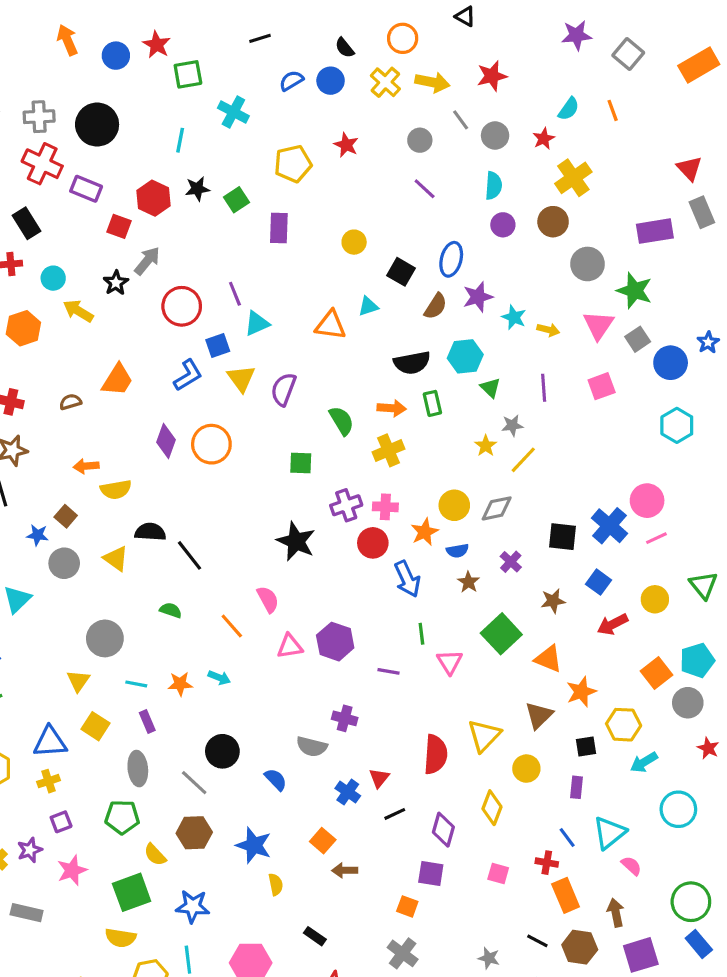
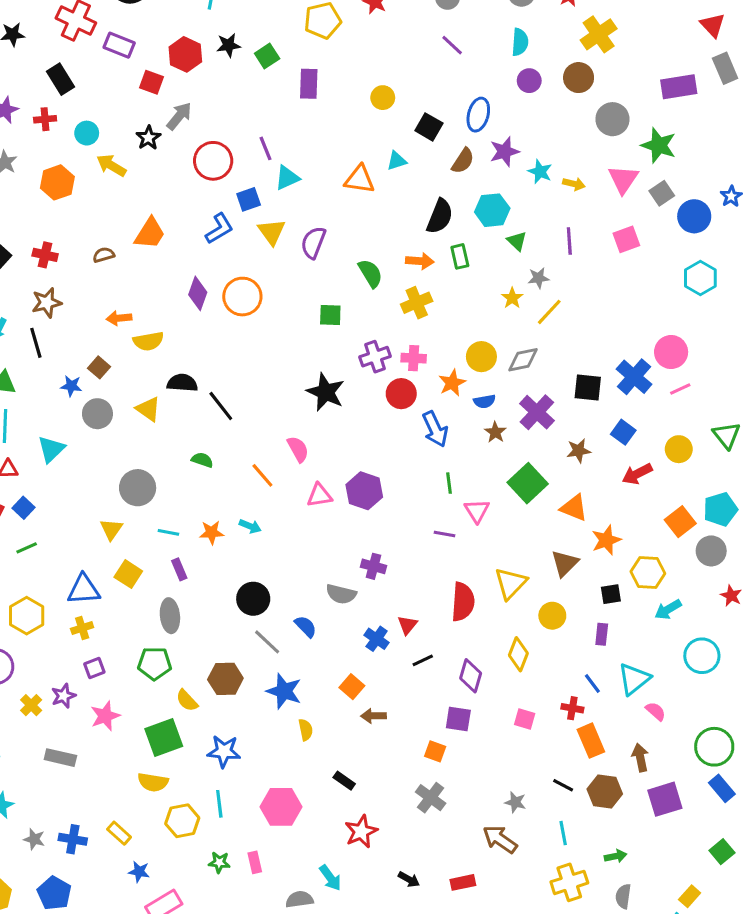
black semicircle: (412, 363) -> (440, 216), turned -57
purple cross: (511, 562) -> (537, 412), size x1.6
purple line: (389, 671) -> (444, 534), moved
gray line: (194, 783) -> (267, 642), moved

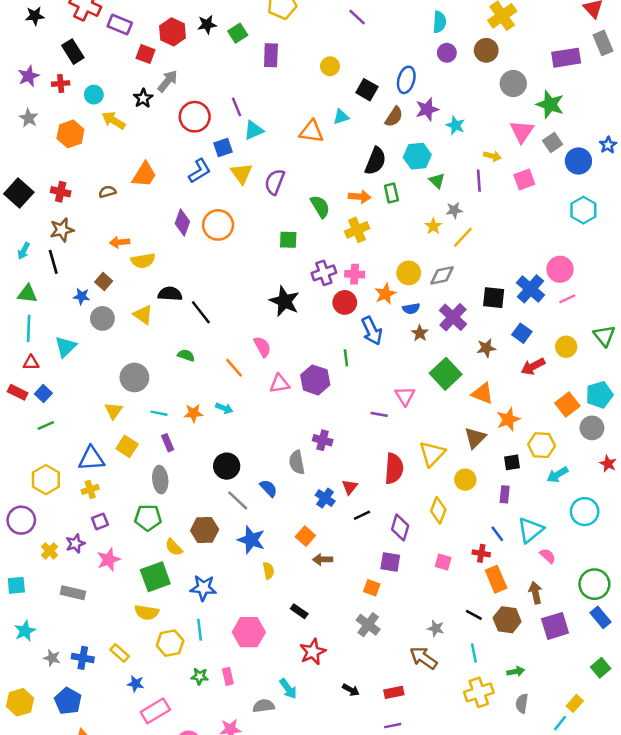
purple line: (452, 45) -> (357, 17), moved
yellow arrow: (574, 184) -> (492, 156), moved
green line: (449, 483) -> (346, 358), moved
gray semicircle: (341, 594) -> (297, 462), turned 65

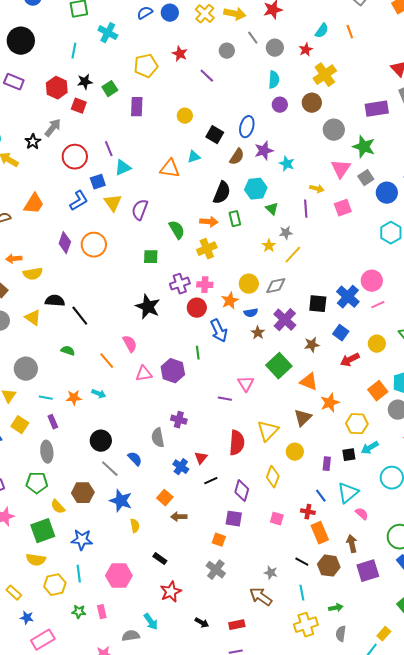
red square: (145, 54) -> (79, 106), moved
black square: (512, 462) -> (349, 455), moved

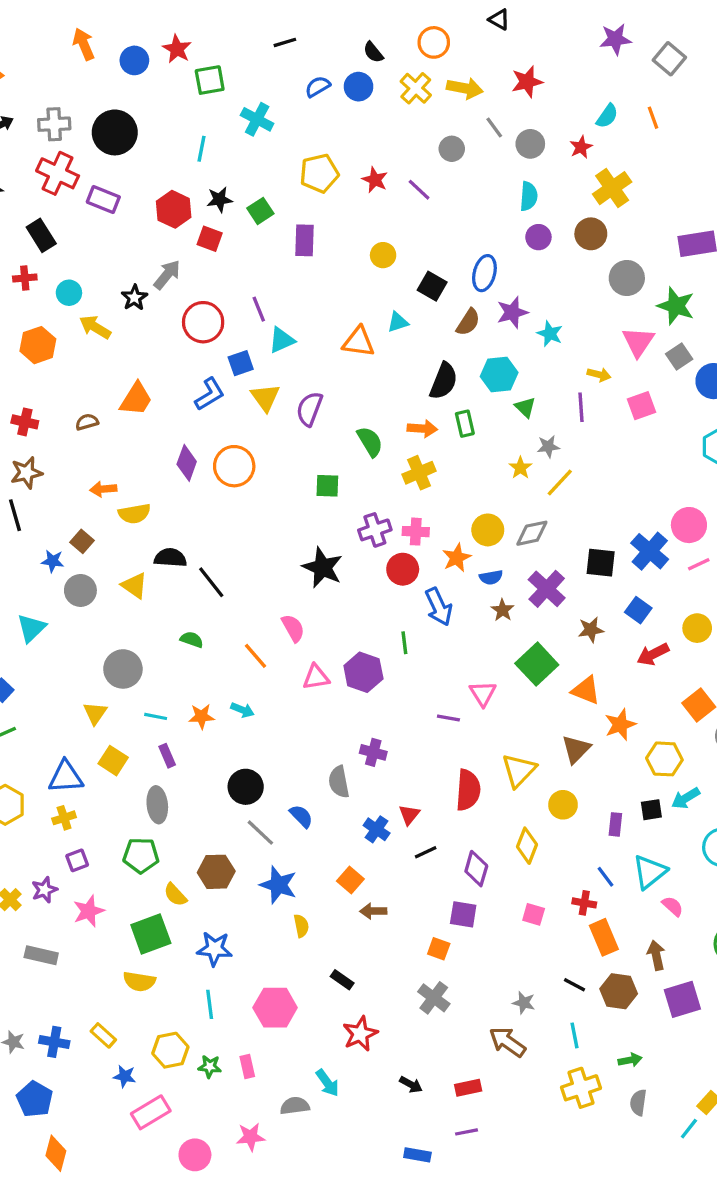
red star: (180, 54) -> (375, 180), moved
yellow hexagon: (55, 585) -> (170, 1050), moved

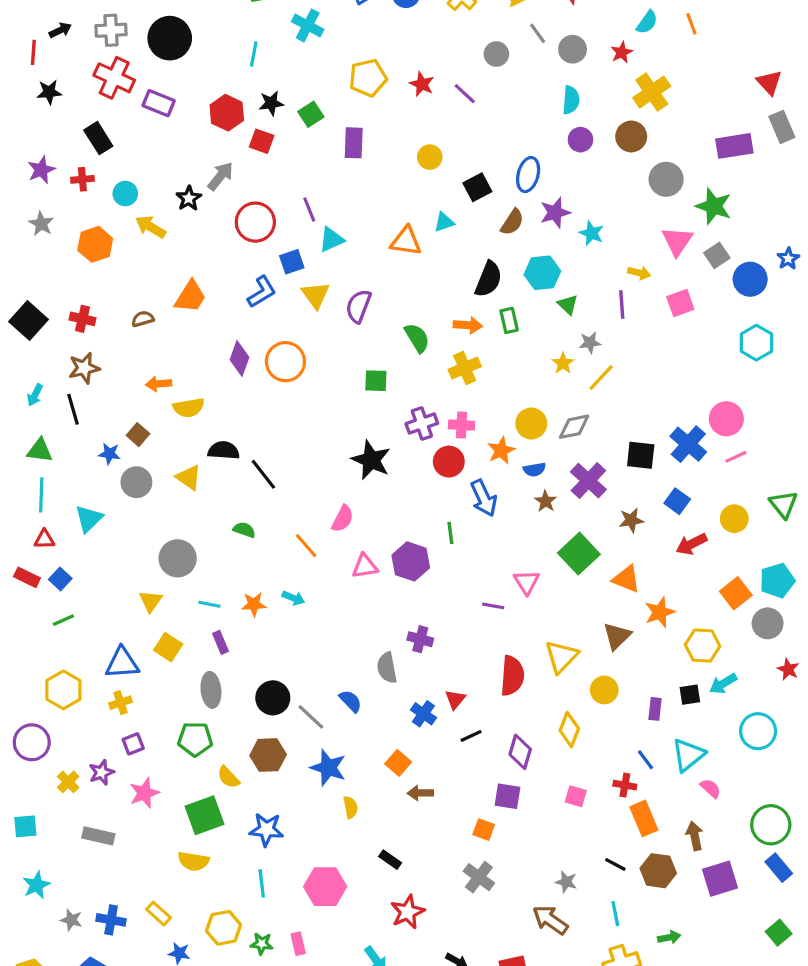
black square: (432, 286) -> (477, 187), turned 32
pink semicircle: (293, 628) -> (343, 519), turned 56
black circle: (246, 787) -> (273, 698), moved

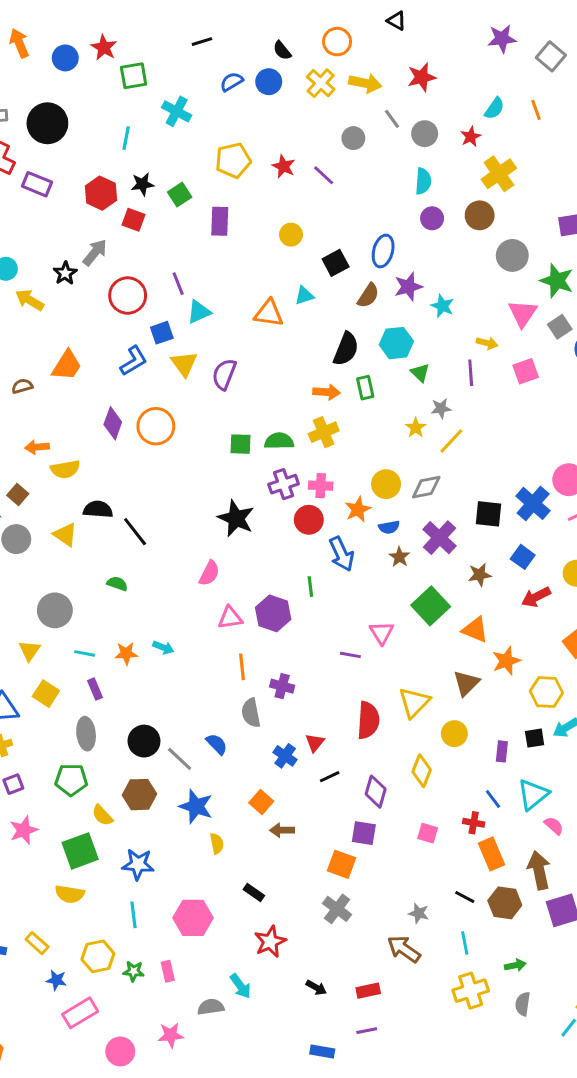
green semicircle: (417, 338) -> (279, 441), moved, turned -60
orange line: (306, 546) -> (242, 667), moved, turned 35
orange square: (484, 830) -> (341, 864), size x1.4
brown arrow: (695, 836) -> (539, 870), size x1.4

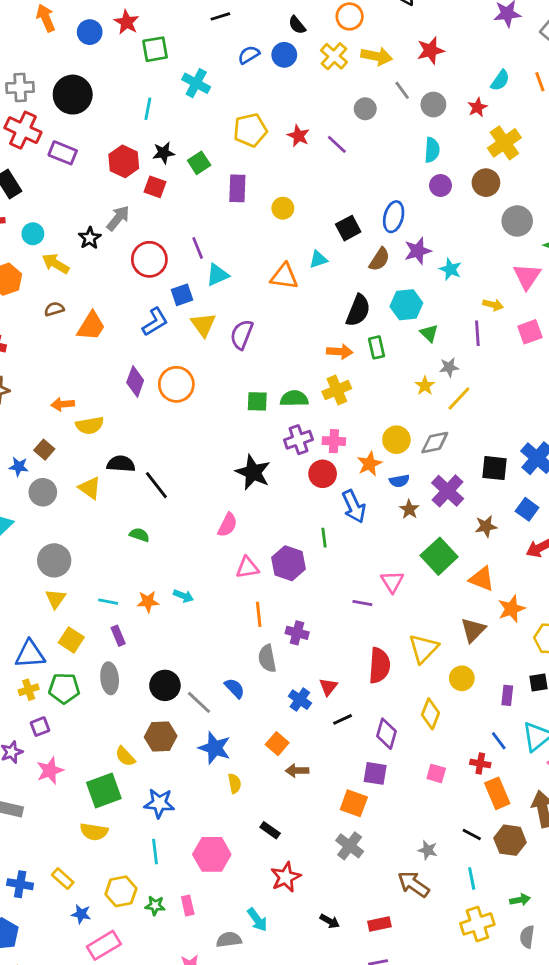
yellow circle: (291, 235) -> (283, 208), moved
brown semicircle: (22, 386) -> (54, 309), moved
gray circle: (55, 610) -> (54, 560), moved
green pentagon: (71, 780) -> (64, 688), moved

